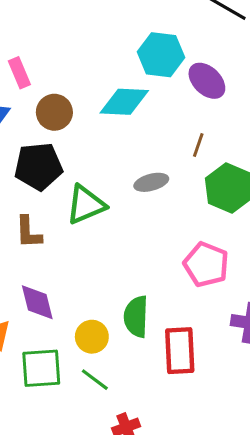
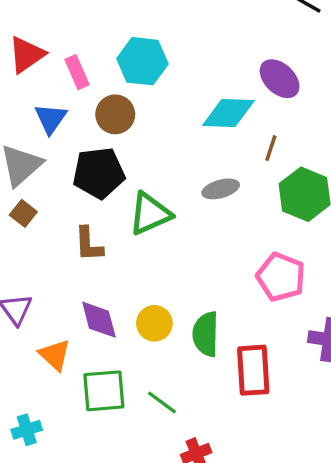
cyan hexagon: (161, 55) -> (142, 61), moved
cyan diamond: (124, 102) -> (228, 113), moved
yellow circle: (92, 337) -> (154, 323), moved

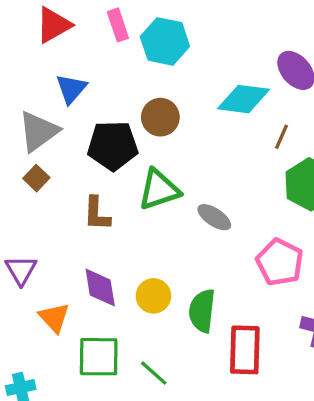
pink rectangle: (77, 72) -> (118, 25), moved
brown circle: (115, 114) -> (160, 117), moved
gray ellipse: (221, 189) -> (214, 217), moved, turned 44

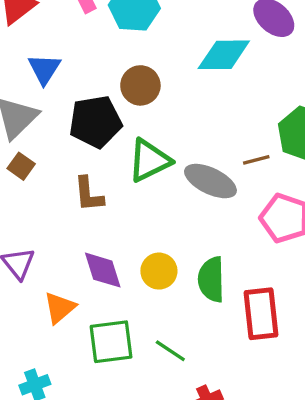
brown line: (281, 137) -> (256, 160), moved, turned 60
gray ellipse: (214, 217) -> (210, 181), size x1.4
orange triangle: (54, 318) -> (60, 308), turned 40

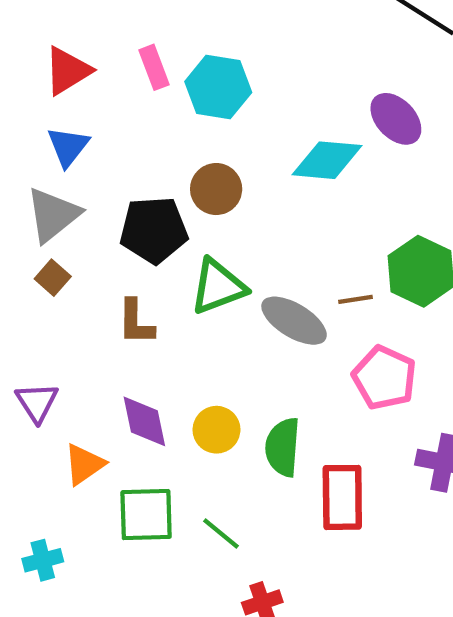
blue triangle: (44, 69) -> (68, 147), moved

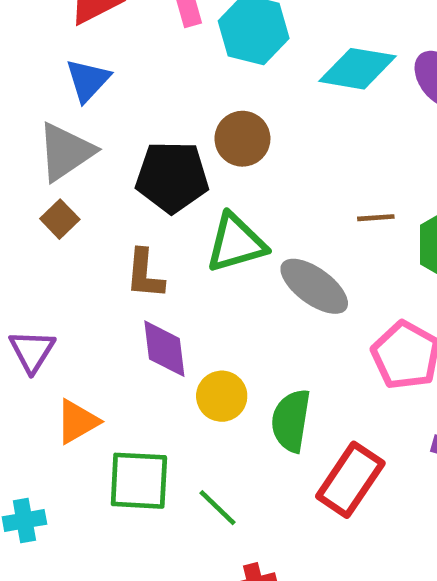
cyan diamond: (327, 160) -> (358, 69), moved
brown line: (356, 299) -> (376, 218), moved
purple diamond: (144, 421) -> (164, 349), moved
red rectangle: (342, 497) -> (350, 480), turned 30

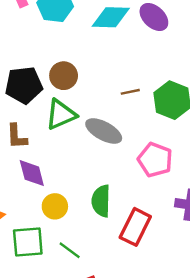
brown circle: (242, 139) -> (64, 76), moved
yellow circle: (222, 396) -> (55, 206), moved

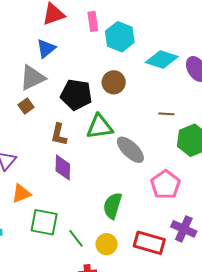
brown circle: (64, 76) -> (114, 82), moved
brown line: (130, 92) -> (166, 114), moved
yellow circle: (55, 206) -> (107, 244), moved
red rectangle: (135, 227) -> (149, 243), moved, turned 64

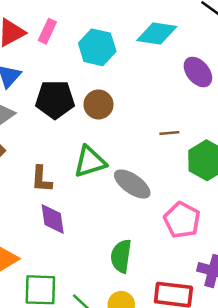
pink rectangle: (93, 21) -> (47, 31), moved, turned 42
cyan diamond: (162, 59) -> (157, 33), moved
black pentagon: (76, 95) -> (55, 100), moved

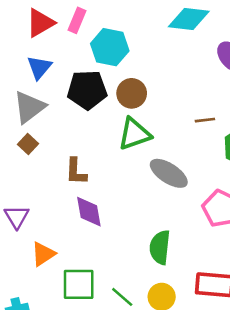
cyan hexagon: (97, 47) -> (110, 47), moved
green triangle: (90, 162) -> (134, 134), moved

